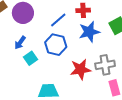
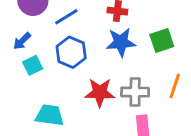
blue line: (58, 20) -> (66, 17), moved

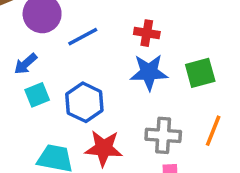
blue hexagon: (71, 52) -> (84, 102), moved
red star: (100, 93) -> (104, 148), moved

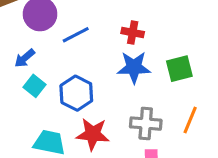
cyan square: (37, 95) -> (35, 86), turned -30

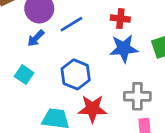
blue arrow: (25, 58) -> (36, 38), moved
cyan square: (35, 86) -> (24, 75), moved

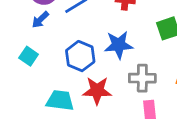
blue star: (124, 48) -> (119, 45), moved

